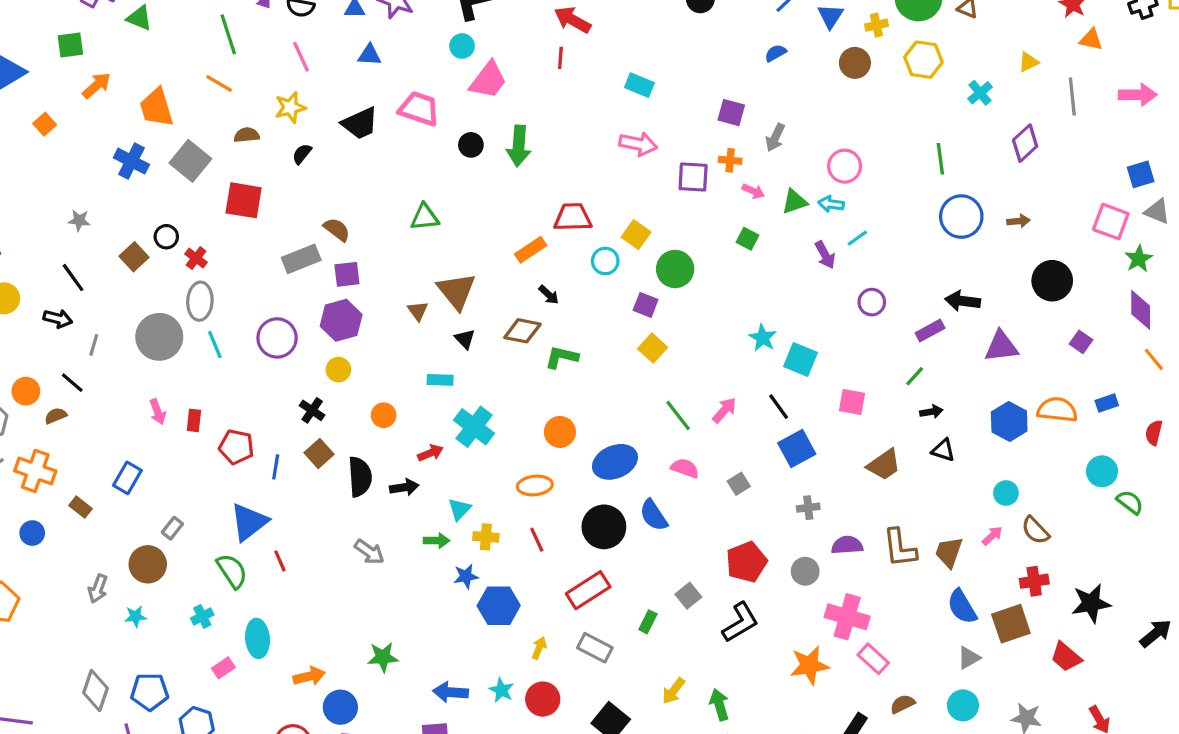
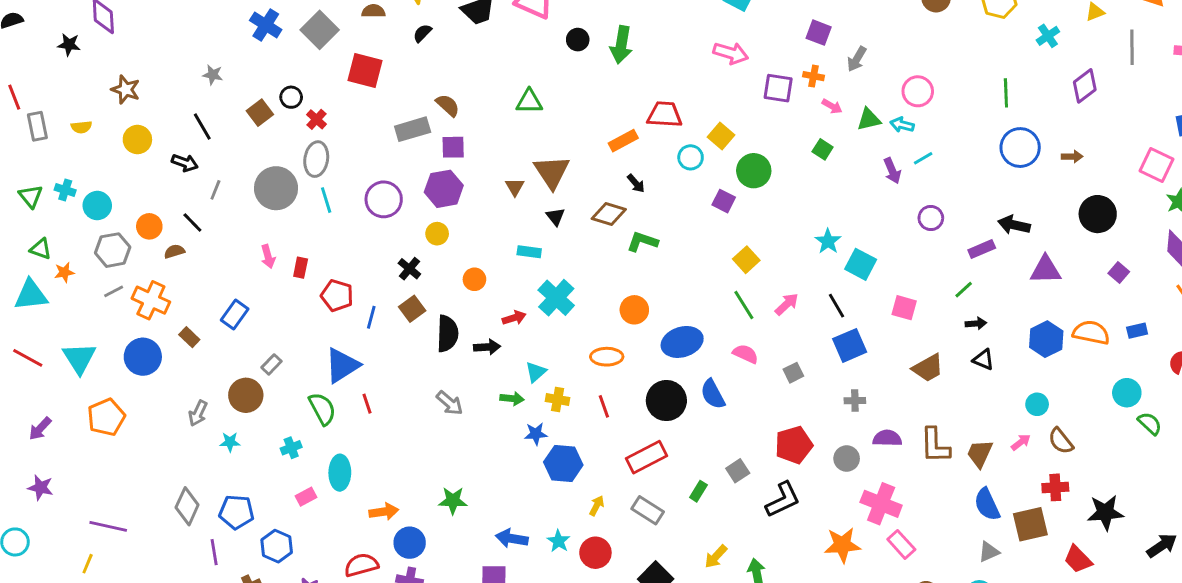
yellow square: (653, 348) -> (746, 260), moved
blue circle: (32, 533) -> (143, 357), size x1.6

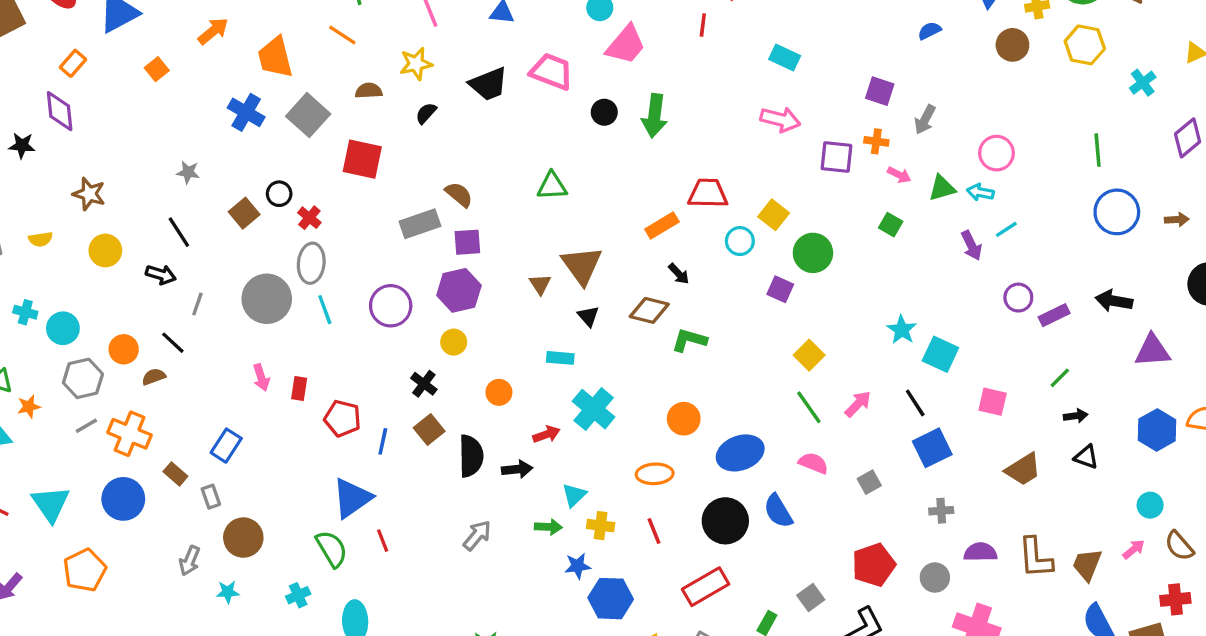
purple rectangle: (982, 249) -> (1054, 315), moved
gray rectangle: (272, 364) -> (211, 497), moved, turned -60
gray arrow: (450, 403) -> (477, 535), turned -88

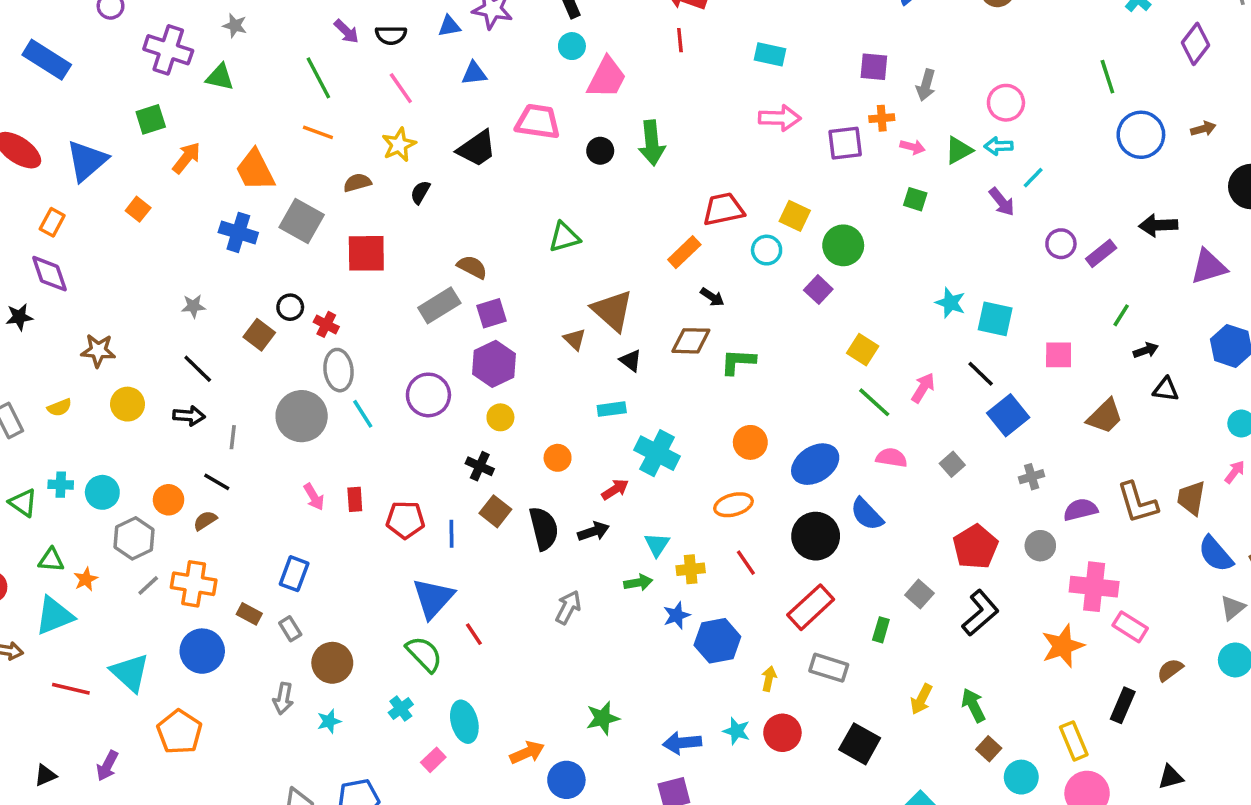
purple square: (780, 289) -> (818, 290), turned 32

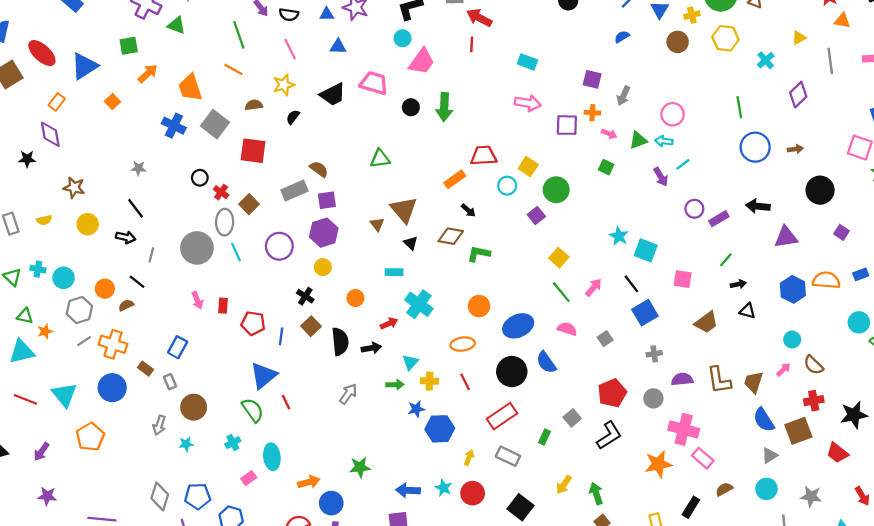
brown square: (259, 335) -> (249, 204), moved

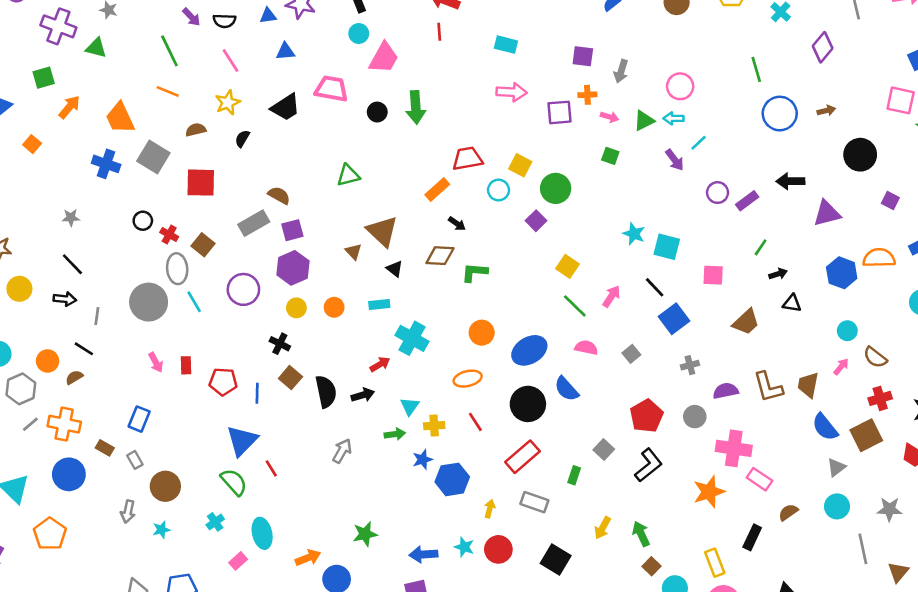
orange circle: (355, 298) -> (334, 307), moved

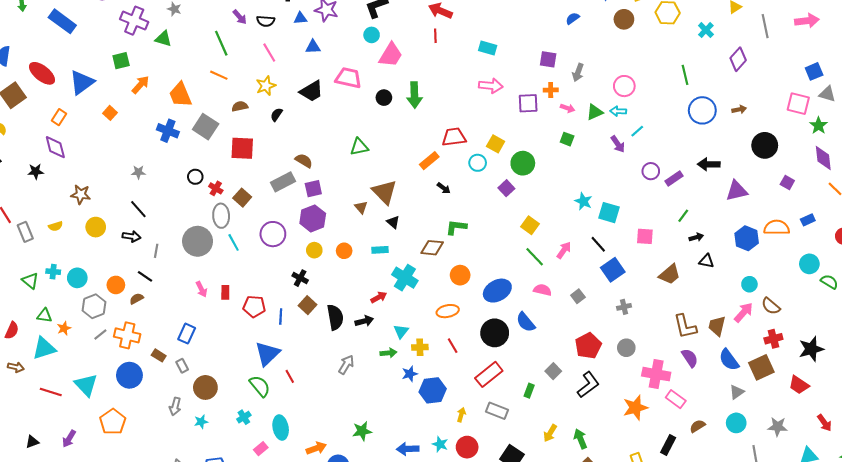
brown diamond: (440, 256) -> (432, 248), moved
pink arrow: (841, 367) -> (744, 312), size x1.5
purple semicircle: (726, 391) -> (690, 358), moved, turned 66

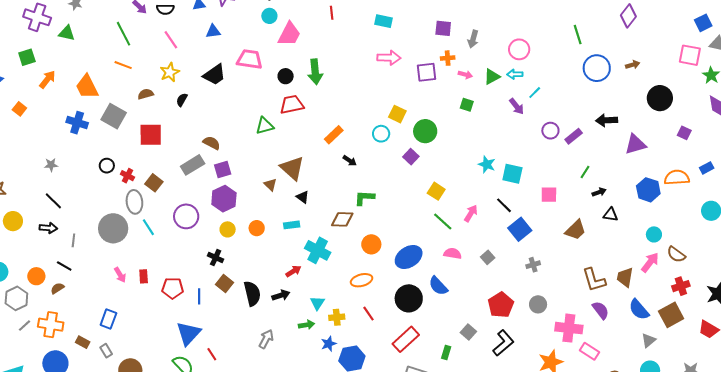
red trapezoid: (454, 137) -> (292, 105), moved

